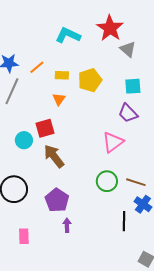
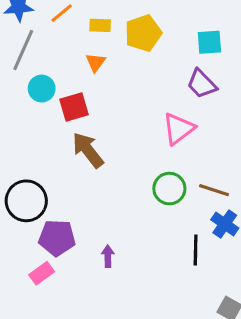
cyan circle: (24, 140) -> (42, 89), moved
purple pentagon: (57, 200) -> (57, 238), moved, turned -30
pink rectangle: (24, 236) -> (42, 273), turned 56

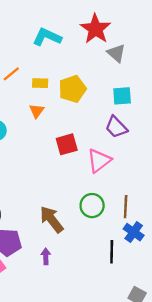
red square: (74, 107) -> (67, 144), moved
brown arrow: (88, 150) -> (52, 219), moved
brown line: (214, 190) -> (126, 207), turned 75

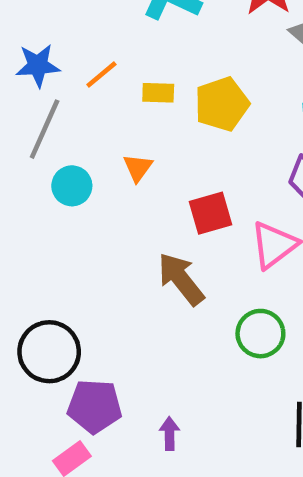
orange triangle: (37, 111) -> (138, 168), moved
brown arrow: (52, 219) -> (181, 279), moved

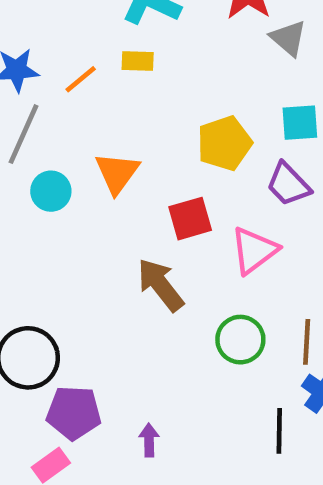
yellow rectangle: (158, 93) -> (138, 61), moved
yellow pentagon: (222, 104) -> (224, 143), moved
orange triangle: (138, 168) -> (117, 173), size x1.5

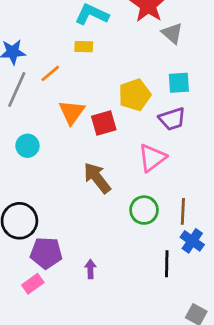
orange line: (81, 79) -> (50, 73), moved
purple trapezoid: (288, 184) -> (172, 119), turned -64
cyan circle: (51, 191) -> (27, 146), moved
red square: (190, 219) -> (104, 123), moved

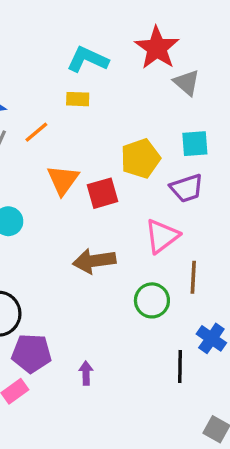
brown arrow: (97, 178) -> (94, 261), turned -60
brown line: (183, 211) -> (193, 277), moved

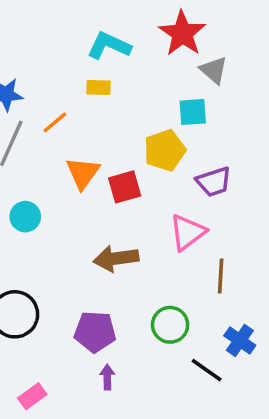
cyan square: (195, 144) -> (193, 112), moved
green circle: (152, 300) -> (170, 325), moved
purple pentagon: (31, 353) -> (95, 332), moved
black line: (180, 366) -> (207, 370), turned -56

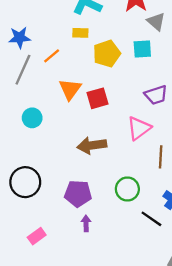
yellow pentagon: (165, 150) -> (107, 54), moved

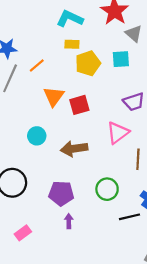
yellow rectangle: (80, 33) -> (72, 44), moved
cyan circle: (32, 118) -> (37, 136), moved
black line: (151, 219) -> (129, 217), turned -48

